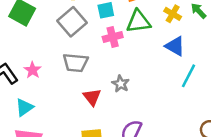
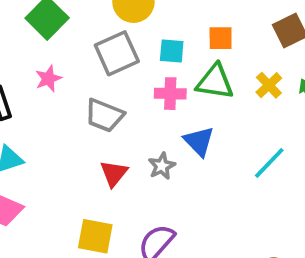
blue triangle: (175, 46) -> (199, 141), moved
pink star: (33, 70) -> (48, 79), moved
cyan line: (189, 76) -> (269, 163), moved

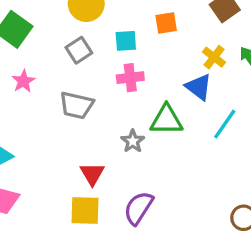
gray square: (117, 53) -> (79, 50), size x0.7
green triangle: (215, 82) -> (166, 120), moved
blue triangle: (199, 141) -> (199, 87), moved
red triangle: (114, 173) -> (92, 174), moved

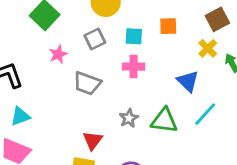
yellow cross: (214, 57) -> (208, 48), moved
pink star: (23, 81) -> (58, 54), moved
green triangle: (166, 120) -> (164, 121), moved

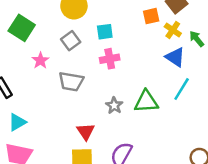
orange square: (168, 26) -> (151, 16), moved
blue triangle: (188, 81) -> (175, 57), moved

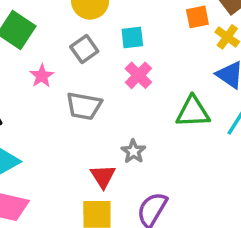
pink cross: (110, 59) -> (138, 75), turned -36
green triangle: (146, 102) -> (193, 112), moved
gray star: (114, 106) -> (133, 151), moved

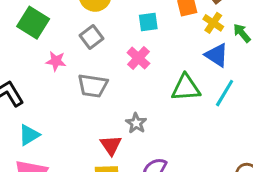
cyan square: (132, 38) -> (148, 22), moved
pink star: (42, 76) -> (56, 61), turned -30

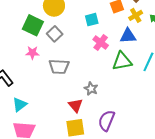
green square: (33, 23) -> (33, 25), moved
yellow cross: (213, 23) -> (136, 15), turned 32
blue triangle: (217, 55) -> (128, 36), moved, turned -30
pink cross: (138, 58) -> (101, 42), moved

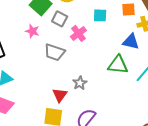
gray square: (55, 34) -> (60, 19), turned -35
pink cross: (101, 42) -> (78, 33), moved

